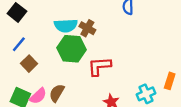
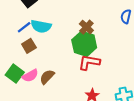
cyan semicircle: (66, 26) -> (41, 26), moved
green hexagon: (72, 49) -> (84, 44), moved

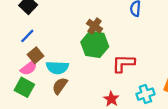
cyan semicircle: (41, 26) -> (57, 68), moved
red L-shape: (89, 62) -> (123, 63), moved
pink semicircle: (30, 76) -> (29, 68), moved

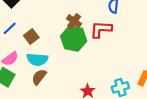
brown square: (36, 55) -> (31, 37), moved
red L-shape: (123, 63) -> (101, 29), moved

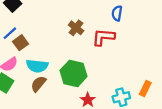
brown square: (31, 37) -> (21, 43), moved
green hexagon: (74, 39) -> (74, 73), moved

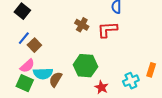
cyan semicircle: (37, 66) -> (43, 73), moved

